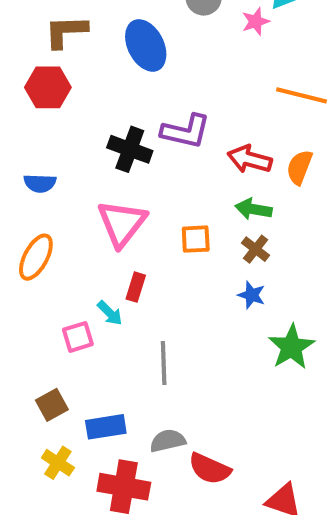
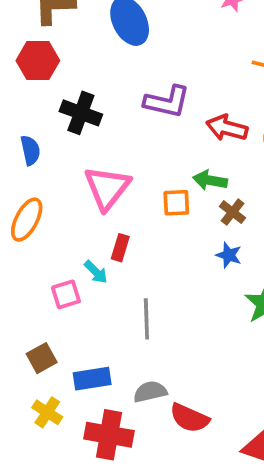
black cross: (130, 149) -> (81, 113), moved
blue semicircle: (40, 183) -> (30, 150), turned -104
green arrow: (254, 209) -> (210, 180), moved

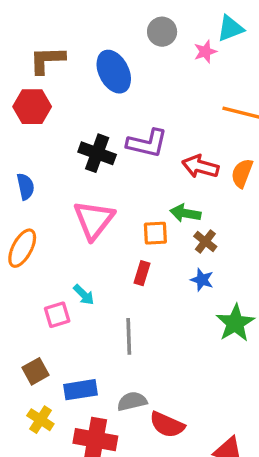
black cross: (81, 113) -> (97, 153), moved
red rectangle: (120, 248) -> (142, 273), moved

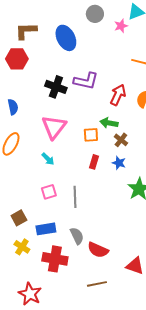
red arrow: (200, 167) -> (118, 95), turned 100
red rectangle: (142, 273) -> (94, 162), moved
cyan arrow: (84, 295) -> (48, 159), moved
pink square: (57, 315) -> (49, 192), moved
gray semicircle: (132, 401) -> (77, 236), turned 78

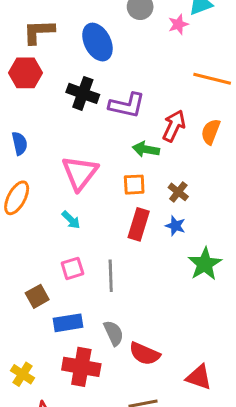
black cross: (56, 87) -> (83, 93), moved
green arrow: (109, 123) -> (146, 149), moved
red rectangle: (94, 162) -> (139, 224), size x1.5
brown square: (19, 218) -> (37, 296), moved
yellow cross: (22, 247) -> (23, 374), moved

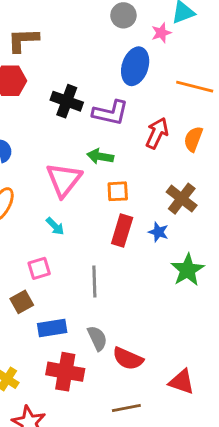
blue ellipse: (97, 42) -> (135, 66), moved, turned 45
green arrow: (146, 149) -> (100, 156), moved
brown cross: (178, 192) -> (182, 199), moved, size x1.5
pink square: (72, 268) -> (39, 268), moved

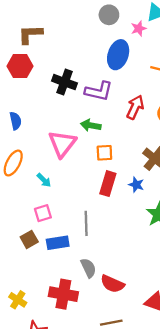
cyan arrow: (55, 226) -> (44, 180), moved
blue rectangle: (52, 328) -> (58, 243), moved

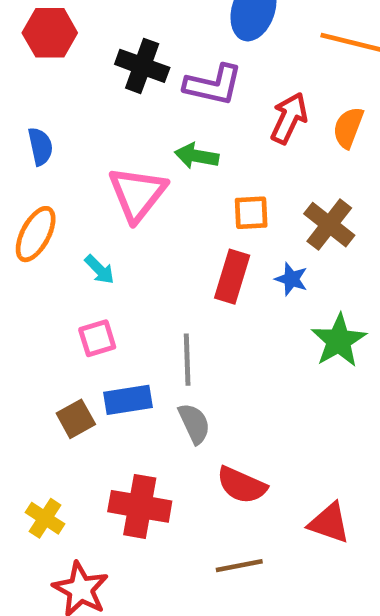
orange square: (104, 153) -> (251, 213), moved
brown square: (29, 239) -> (76, 419), moved
gray semicircle: (88, 268) -> (194, 424), moved

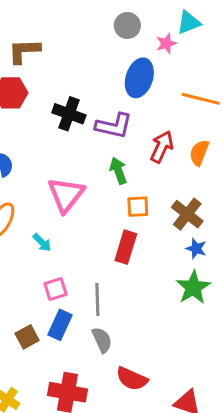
green arrow: (197, 156) -> (118, 171), moved, turned 60
blue star: (291, 279) -> (196, 249), moved
pink square: (97, 338) -> (55, 289), moved
blue rectangle: (128, 400) -> (60, 325), turned -56

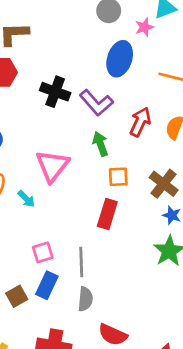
purple L-shape: (114, 126) -> (96, 103), turned 36
cyan arrow: (42, 243) -> (26, 199), moved
gray semicircle: (102, 340) -> (85, 299), turned 30

